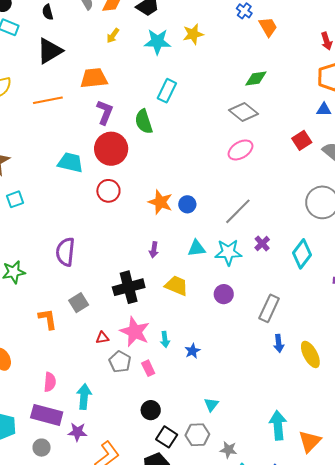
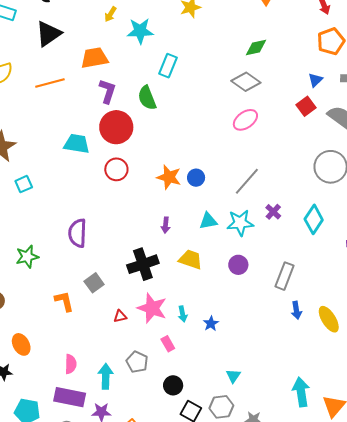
cyan star: (157, 42) -> (140, 31), moved
blue triangle: (324, 110) -> (315, 80), moved, turned -42
gray pentagon: (120, 362) -> (137, 362), moved

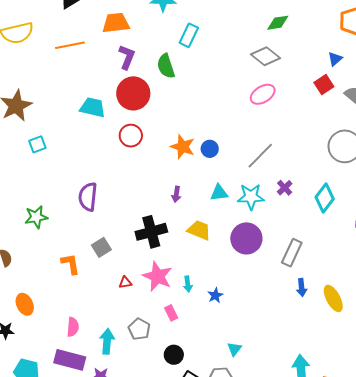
purple circle: (238, 265) -> (246, 238), size x1.6

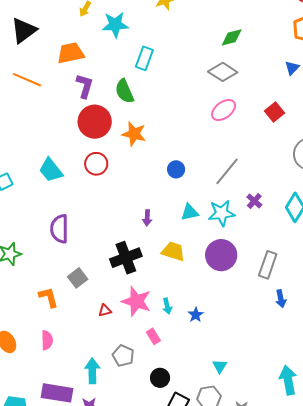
orange line: (70, 45) -> (27, 80), turned 40
red square: (324, 85) -> (275, 112), moved
cyan trapezoid: (93, 107) -> (51, 170), moved, turned -136
orange star: (183, 147) -> (134, 134), moved
pink semicircle: (73, 327) -> (47, 340), moved

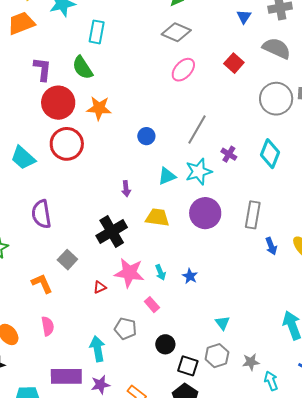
orange trapezoid: (71, 53) -> (21, 23), moved
red circle: (96, 164) -> (67, 144), size x1.4

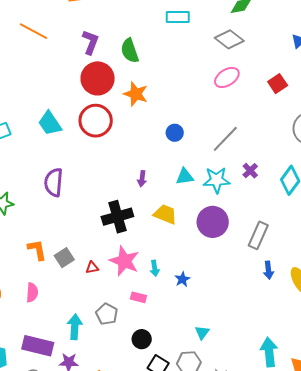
cyan rectangle: (97, 32) -> (178, 17), moved, turned 65
gray square: (67, 260) -> (64, 258), moved
pink rectangle: (152, 305) -> (138, 297), turned -49

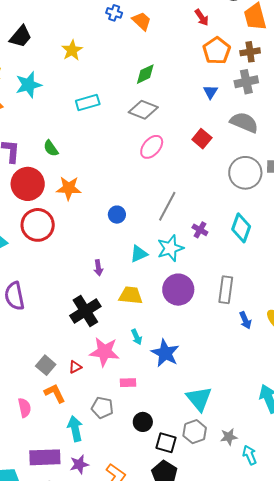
green semicircle: (130, 51) -> (51, 148), size x0.7
orange L-shape: (37, 250) -> (55, 393), moved
cyan arrow: (155, 268) -> (137, 337), moved
blue star: (182, 279) -> (165, 353), size x1.8
cyan triangle: (202, 333) -> (199, 399), size x1.8

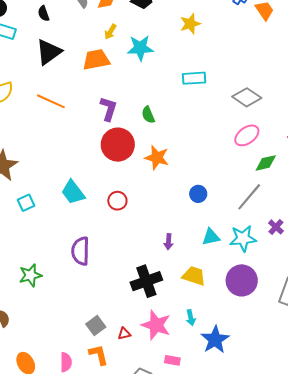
green diamond: (145, 74) -> (266, 163), moved
red circle: (38, 225) -> (117, 201), moved, size x0.6

